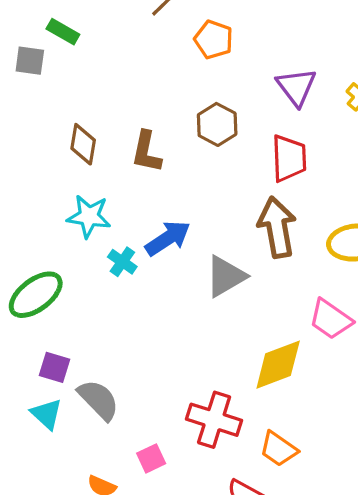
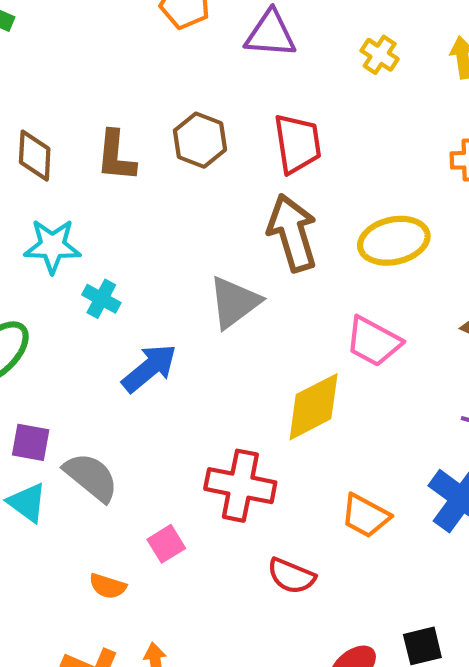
purple triangle: (296, 87) -> (271, 34), moved, turned -42
brown hexagon: (217, 124) -> (200, 140), moved
blue arrow: (168, 238) -> (149, 368), moved
orange trapezoid: (278, 449) -> (365, 516), moved

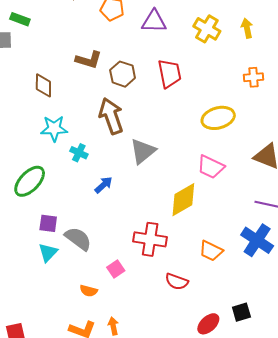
yellow cross: (380, 55) -> (207, 29), size x1.5
brown L-shape: (116, 156) -> (89, 60), moved, turned -76
brown arrow: (292, 233) -> (111, 116), moved
blue arrow: (149, 368) -> (104, 185), size x0.7
cyan triangle: (27, 502) -> (48, 252), turned 40

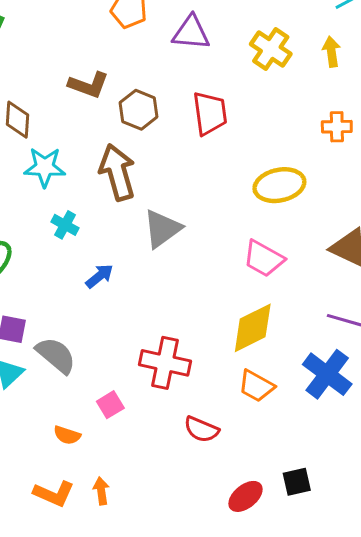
cyan star: (54, 128) -> (45, 167), moved
yellow diamond: (183, 200) -> (253, 328), moved

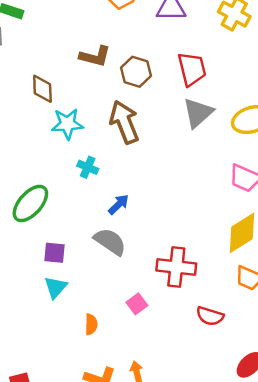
gray triangle: (162, 229) -> (198, 113), moved
gray semicircle: (56, 355) -> (110, 242), moved
orange semicircle: (67, 435) -> (91, 324), moved, turned -102

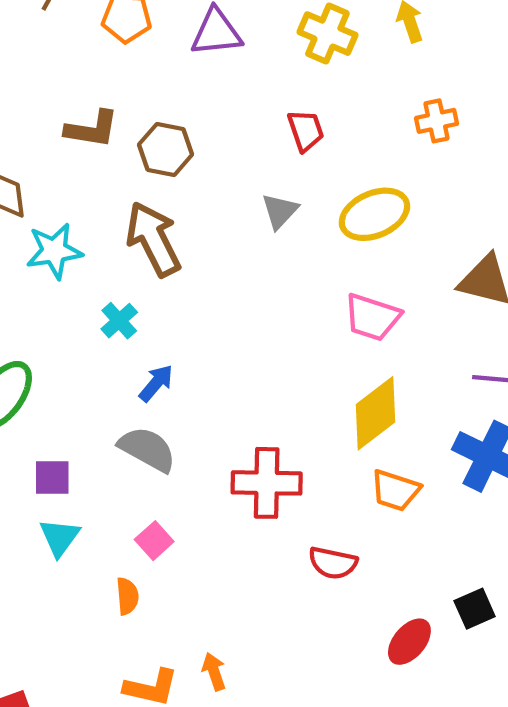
red trapezoid: (192, 69) -> (306, 130), moved, size x0.7
gray triangle: (198, 113) -> (280, 211), size x0.7
cyan cross: (88, 167) -> (119, 321), moved, turned 30
pink square: (137, 304) -> (154, 541), moved

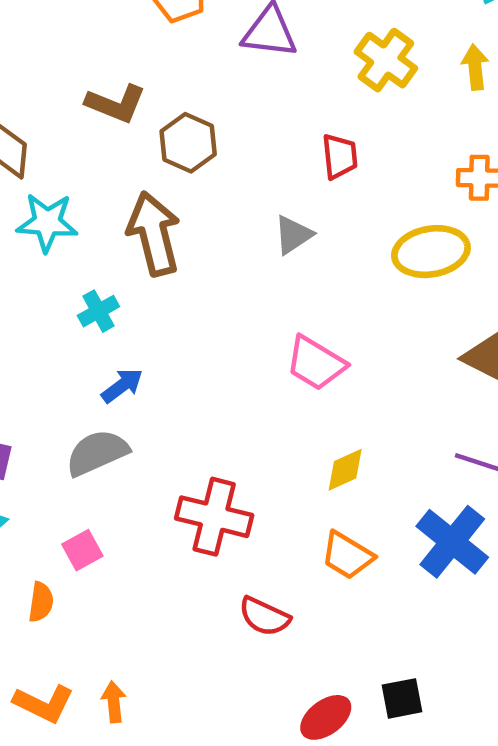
yellow ellipse: (374, 214) -> (431, 252), moved
pink trapezoid: (372, 317) -> (316, 363), moved
yellow diamond: (376, 413) -> (345, 470), size x0.6
gray semicircle: (147, 449) -> (97, 453), turned -66

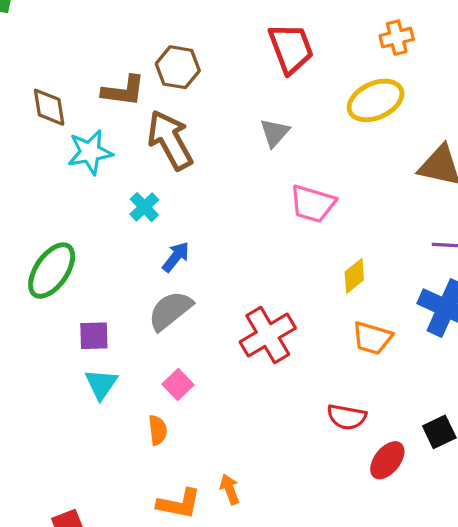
brown L-shape: (116, 104) -> (123, 91), moved
red trapezoid: (340, 156) -> (291, 48), size x1.5
gray triangle: (293, 235) -> (275, 133), moved
red cross: (214, 517) -> (268, 335), turned -30
red semicircle: (264, 616) -> (347, 417), moved

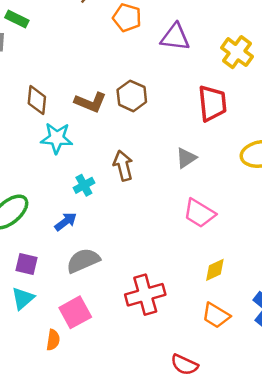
brown arrow: (170, 140) -> (123, 166), moved, size x0.7
blue arrow: (176, 257) -> (66, 222), moved
pink square: (178, 384) -> (75, 312), size x1.5

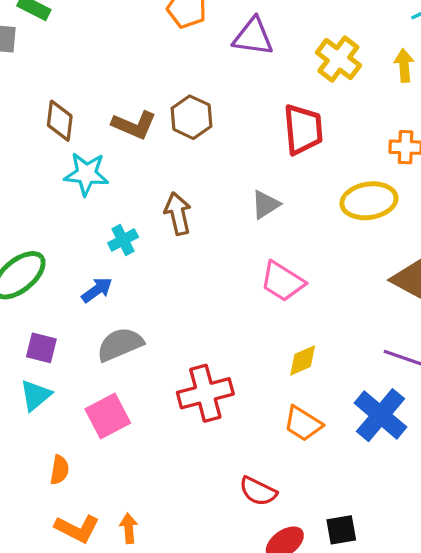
orange semicircle: (53, 340) -> (59, 470), moved

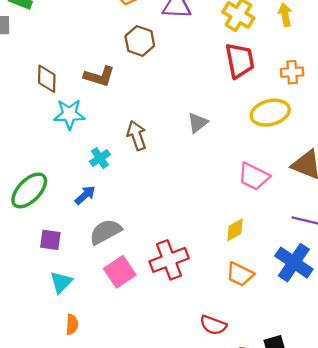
brown hexagon: (192, 117) -> (140, 41), moved
red trapezoid: (303, 129) -> (240, 61), moved
pink trapezoid: (282, 281) -> (254, 176), moved
cyan triangle: (36, 395) -> (61, 282), moved
pink square: (108, 416) -> (120, 272), moved

